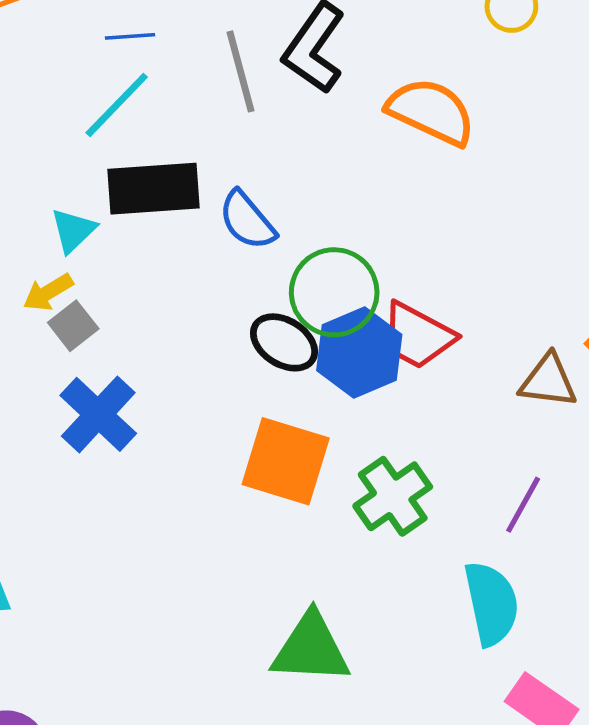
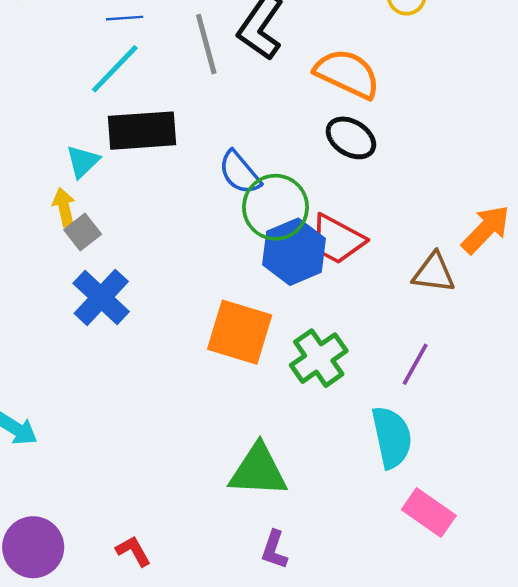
blue semicircle: (247, 220) -> (240, 173), moved
yellow arrow: (48, 292) -> (64, 207), turned 108
black ellipse: (284, 342) -> (351, 138), moved

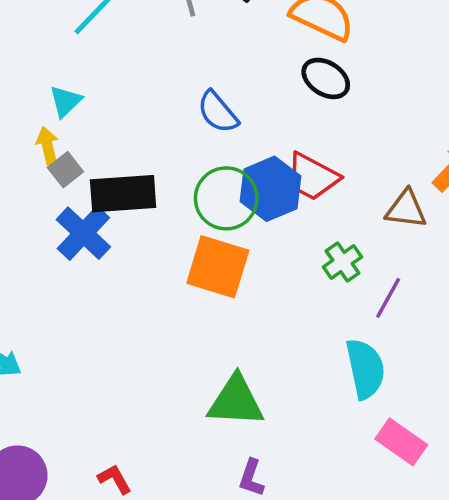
black rectangle: (142, 131) -> (123, 194), moved
green circle: (275, 207) -> (226, 198), moved
green cross: (319, 358) -> (343, 262), moved, size x0.7

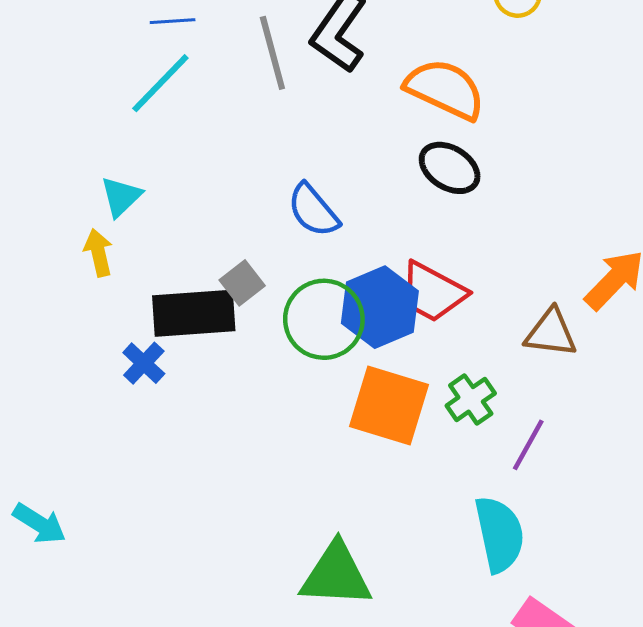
gray square: (65, 170) -> (242, 283), moved
blue cross: (83, 233) -> (144, 363), size x0.6
orange square: (218, 267) -> (389, 406), moved

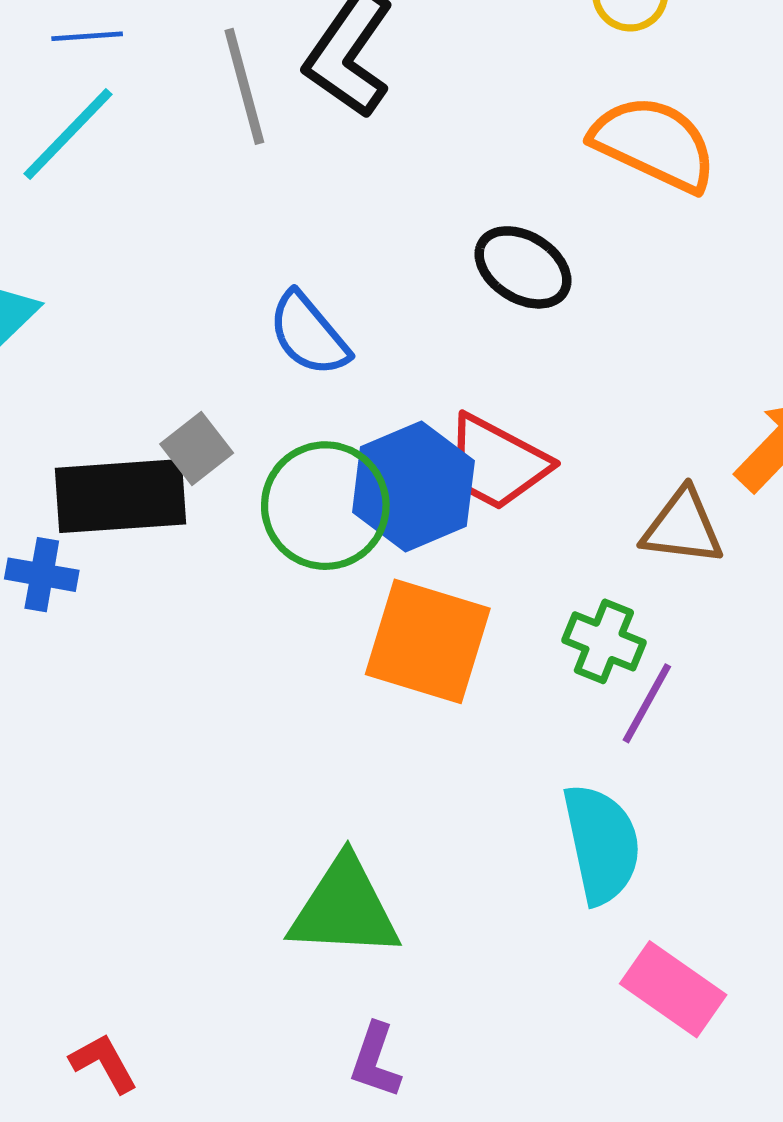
orange semicircle: (445, 89) -> (654, 144), moved
blue cross: (144, 363) -> (42, 575), turned -33
green cross: (471, 399) -> (604, 641), moved, turned -33

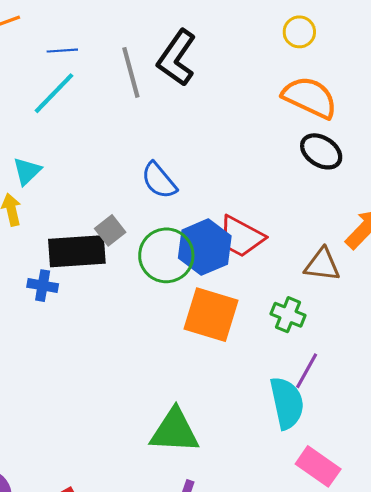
black ellipse: (523, 267) -> (321, 151), moved
purple line: (647, 703) -> (307, 371), moved

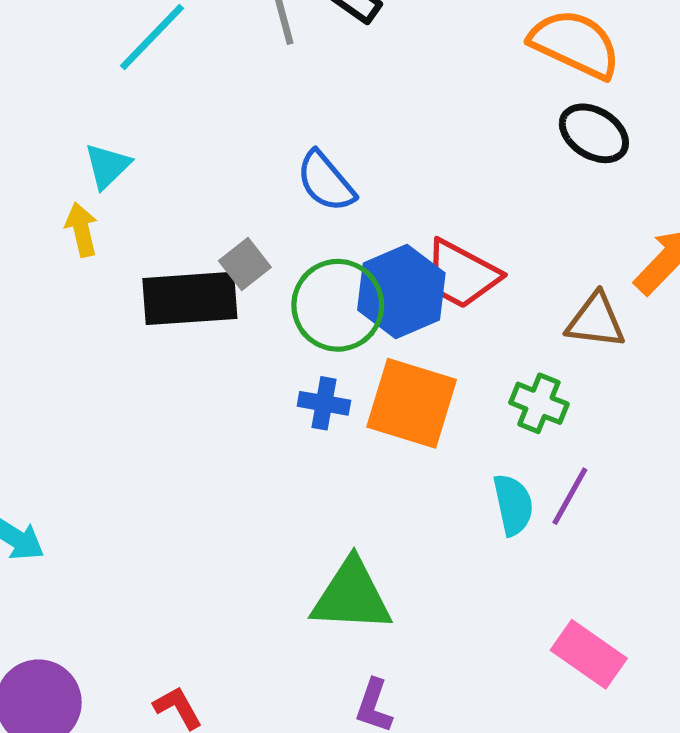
blue cross: (43, 286) -> (324, 403), moved
cyan semicircle: (287, 403) -> (513, 505), moved, size x0.7

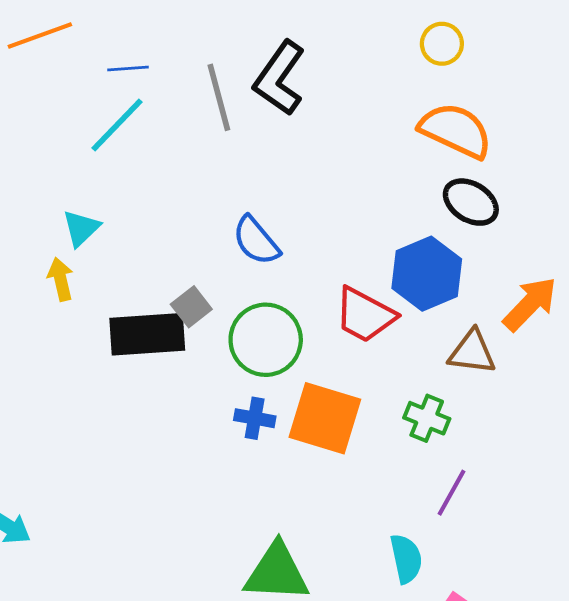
blue hexagon: (401, 292) -> (427, 274), moved
cyan semicircle: (513, 505) -> (406, 559), moved

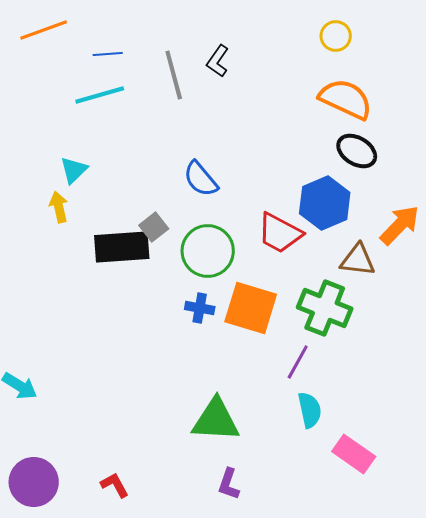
black L-shape: (279, 78) -> (218, 61), size x0.6
cyan line: (117, 125) -> (100, 95), turned 30
green cross: (427, 418) -> (325, 308), size x1.6
purple line: (452, 493) -> (298, 362), moved

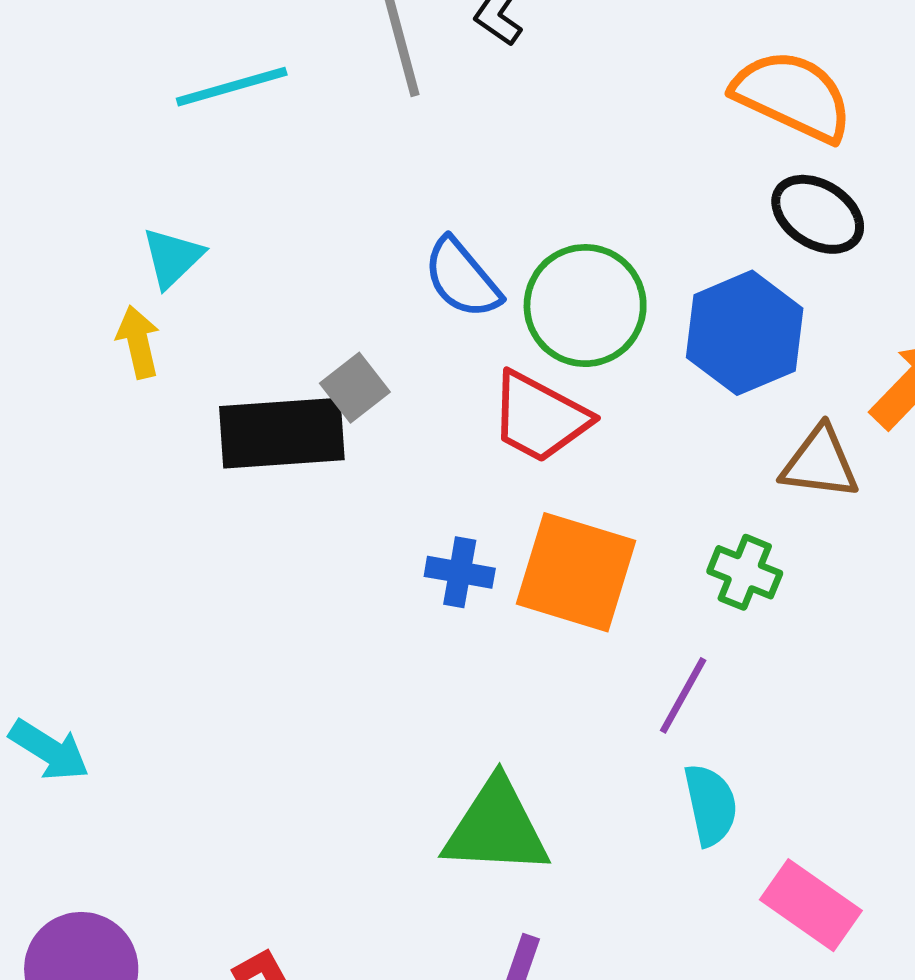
red trapezoid: (280, 233) -> (540, 417), moved
green circle: (208, 251) -> (585, 306), moved
green cross: (325, 308) -> (745, 572), size x0.6

